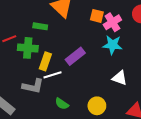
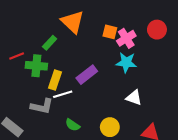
green rectangle: (40, 26) -> (50, 43), turned -56

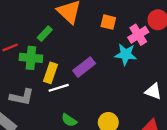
pink cross: (126, 38) -> (138, 35), moved
white triangle: (134, 98) -> (153, 91), moved
gray L-shape: (42, 106) -> (22, 97), moved

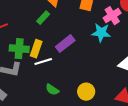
green rectangle: (45, 34) -> (43, 18), moved
green cross: (31, 58) -> (19, 49), moved

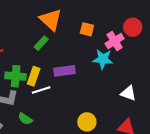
purple rectangle: (65, 44) -> (65, 71), turned 30
green semicircle: (52, 90) -> (25, 119), moved

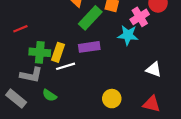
green rectangle: (41, 43) -> (90, 18), moved, size x1.6

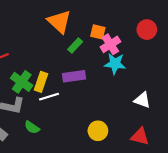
pink cross: (140, 17) -> (110, 44), moved
green rectangle: (90, 18) -> (75, 45), size x0.6
green cross: (40, 52) -> (22, 82), turned 30

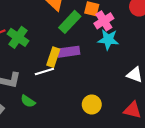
green rectangle: (75, 45) -> (70, 22), size x1.5
green cross: (22, 82) -> (18, 37), moved
yellow rectangle: (41, 82) -> (53, 57), moved

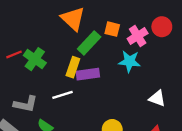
pink cross: (104, 21) -> (138, 36), moved
yellow rectangle: (53, 57) -> (73, 67), moved

